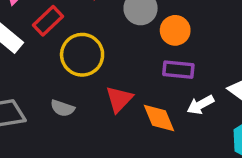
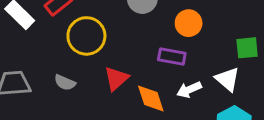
orange circle: (175, 30) -> (189, 23), moved

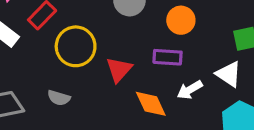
red triangle: (116, 79) -> (119, 70), moved

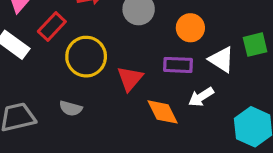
white triangle: (229, 74) -> (221, 60), moved

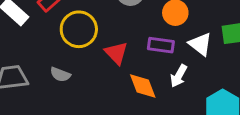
red triangle: (130, 79) -> (116, 53), turned -30
white arrow: (201, 97) -> (179, 76), turned -35

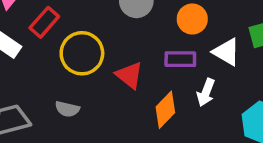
orange diamond: (143, 86) -> (165, 110), turned 72

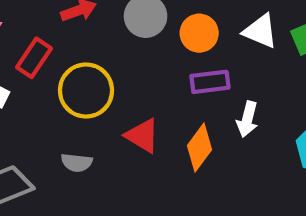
orange circle: (192, 19) -> (199, 33), moved
white triangle: (226, 52) -> (260, 31), moved
red triangle: (129, 75) -> (142, 136), moved

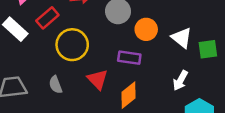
purple rectangle: (210, 82) -> (129, 58), moved
white arrow: (247, 119) -> (180, 80), moved
gray semicircle: (77, 163) -> (56, 85), turned 48

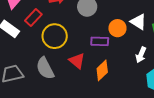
orange circle: (146, 29) -> (117, 28), moved
gray semicircle: (56, 85) -> (45, 68), size x1.6

